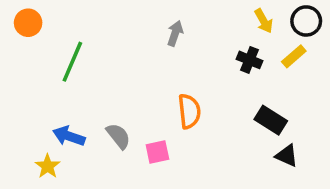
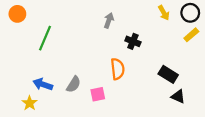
yellow rectangle: (294, 56) -> (191, 35), moved
black cross: (249, 60) -> (133, 41), moved
gray semicircle: (118, 136) -> (74, 84), turned 70

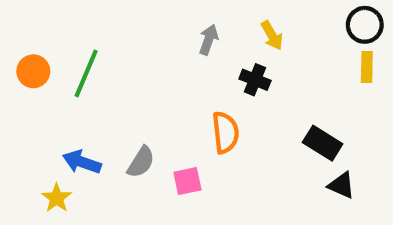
yellow arrow: (164, 13) -> (272, 35), moved
orange circle: (17, 14) -> (33, 71), moved
yellow rectangle: (191, 35) -> (367, 67), turned -48

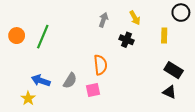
yellow rectangle: (367, 67) -> (164, 36), moved
orange semicircle: (225, 133) -> (100, 65), moved
black rectangle: (323, 143) -> (174, 70), moved

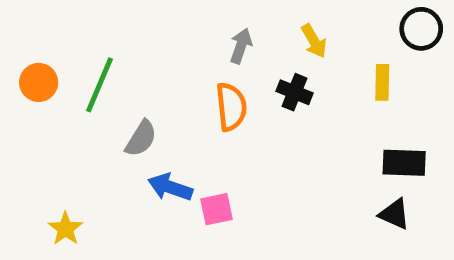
orange semicircle: (100, 65) -> (231, 107), moved
black rectangle: (174, 70) -> (404, 163), turned -30
blue arrow: (41, 81) -> (170, 187), moved
gray semicircle: (70, 81) -> (141, 138), moved

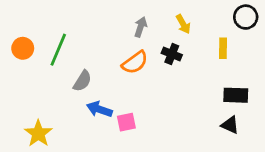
orange semicircle: (231, 107) -> (135, 62), turned 60
yellow star: (65, 229) -> (38, 133), size x1.4

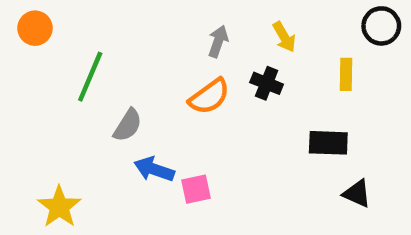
orange circle: (23, 48) -> (35, 28), moved
black rectangle: (236, 95) -> (328, 143), moved

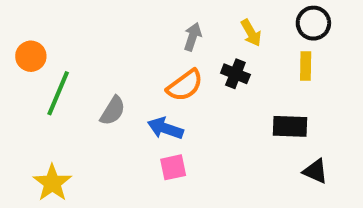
black circle: (381, 26) -> (313, 23), moved
orange circle: (35, 28) -> (31, 56), moved
green line: (90, 77) -> (58, 93), moved
blue arrow: (154, 169) -> (165, 128), moved

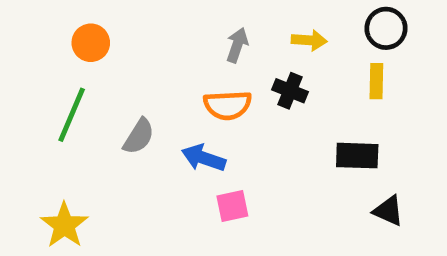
yellow arrow: (251, 33) -> (309, 40), turned -56
orange circle: (31, 56) -> (91, 43), moved
orange semicircle: (185, 85) -> (228, 105), turned 33
pink square: (173, 167) -> (232, 206), moved

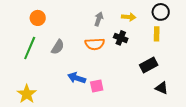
gray semicircle: (139, 136) -> (58, 47), moved
black rectangle: (357, 156) -> (149, 65), turned -30
blue arrow: (204, 158) -> (77, 78), moved

